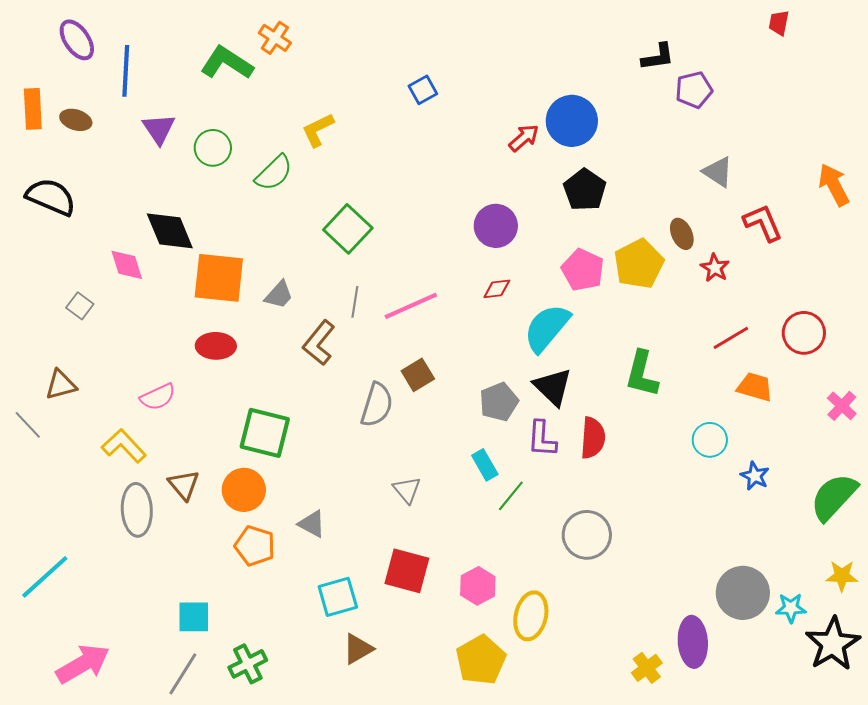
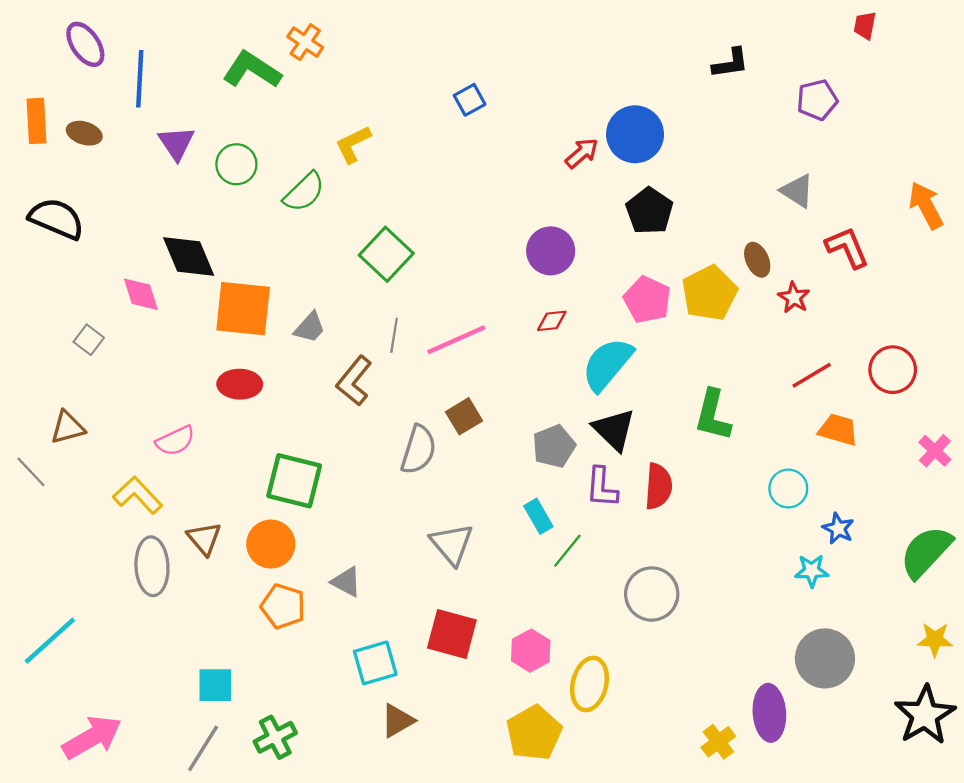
purple pentagon: (694, 90) -> (817, 100), moved
gray triangle: (407, 490) -> (452, 544), size x1.4
cyan star: (791, 608) -> (812, 571), moved

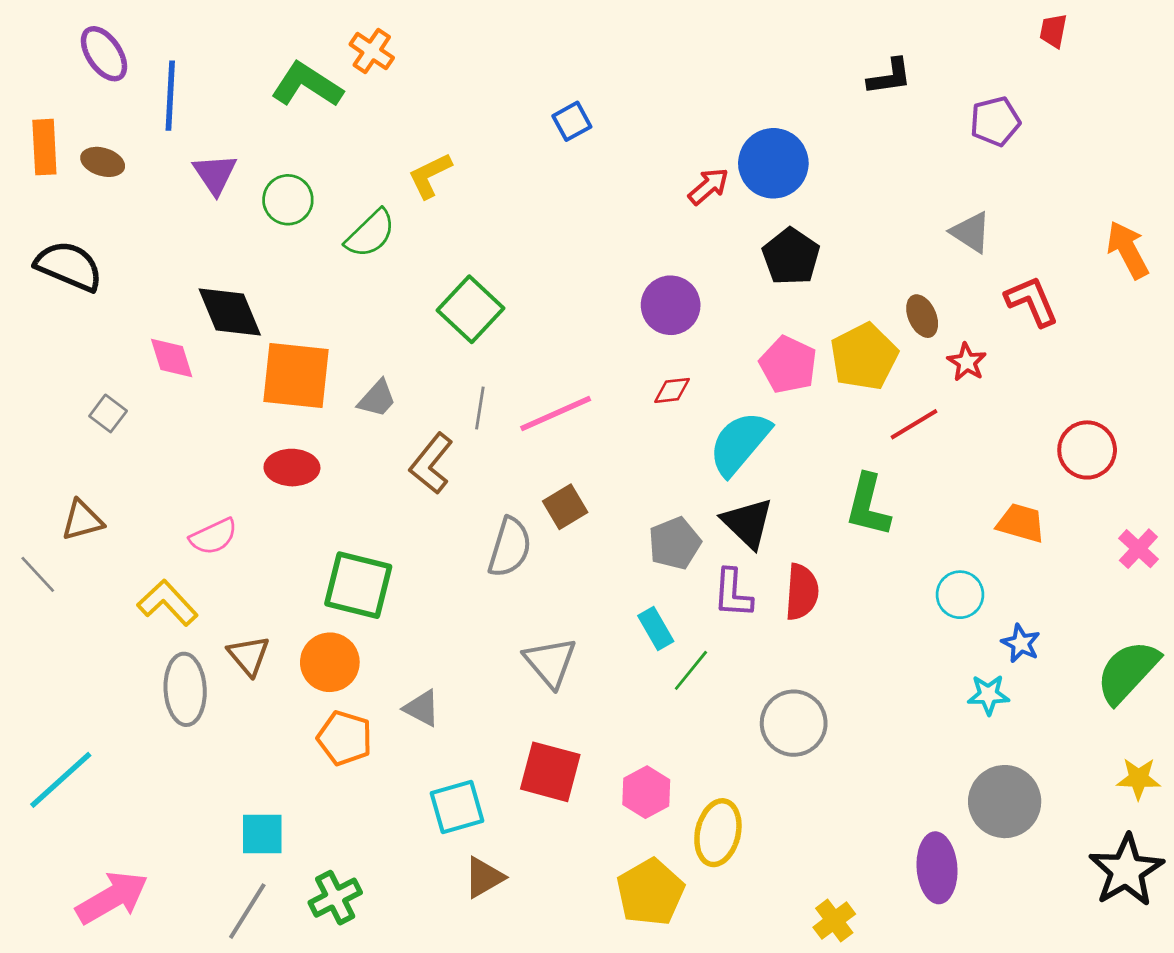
red line: (812, 375) -> (914, 424), moved
yellow cross: (718, 742) -> (834, 921), moved

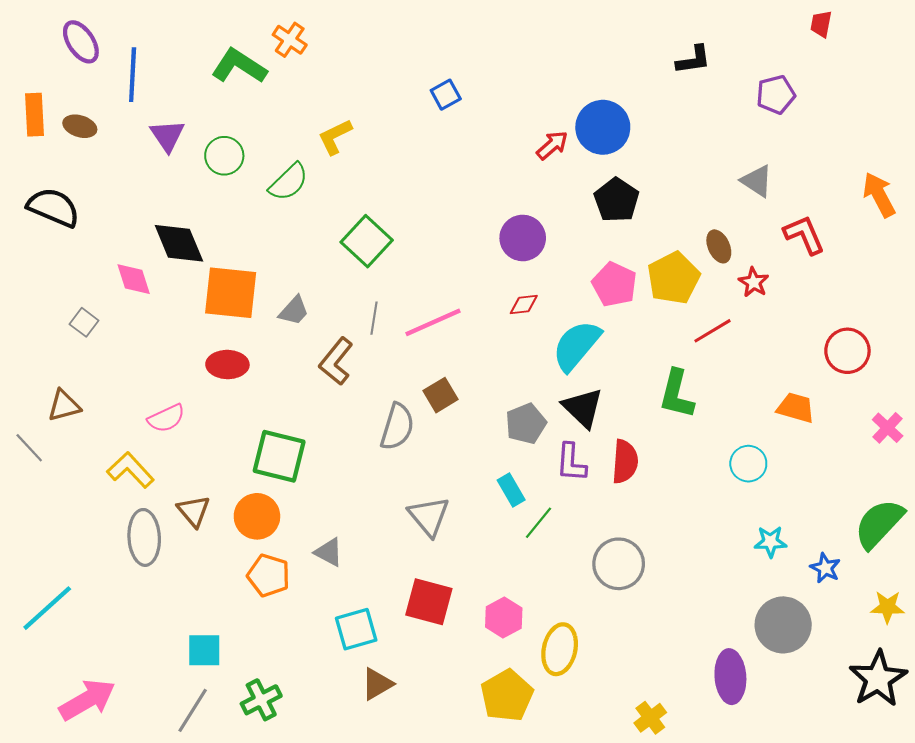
blue star: (1021, 643) -> (825, 568), moved

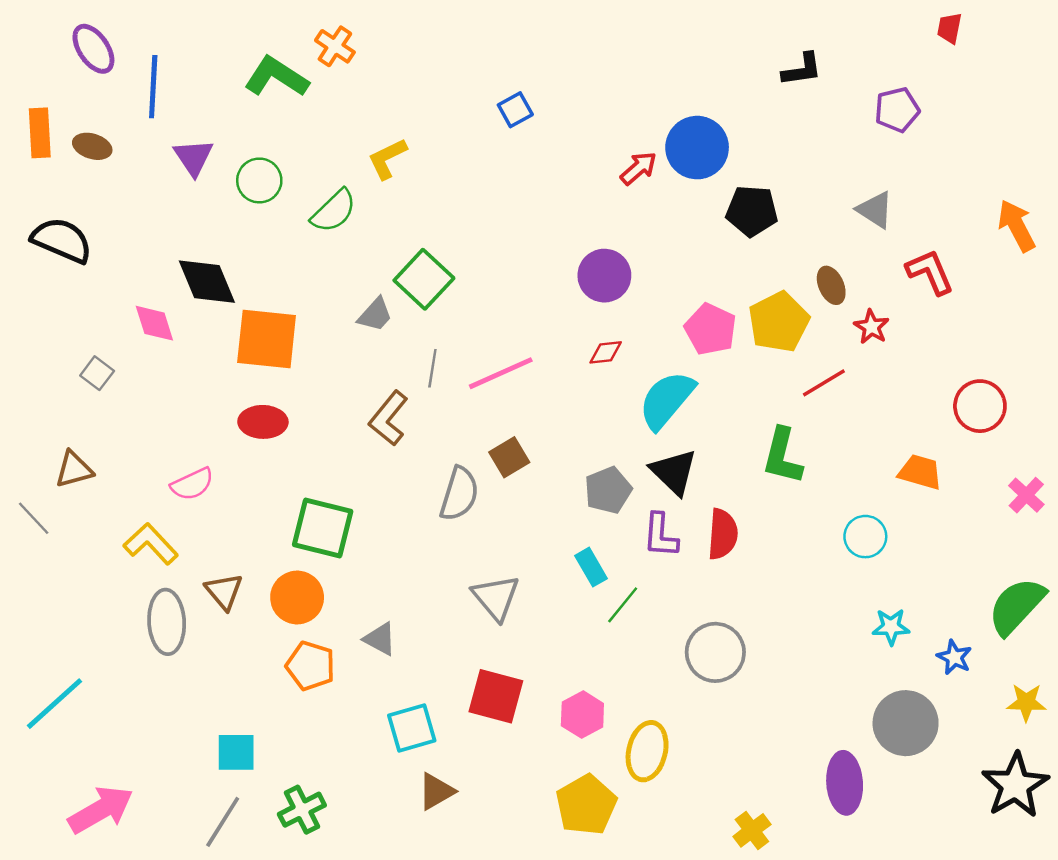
black pentagon: (617, 200) -> (752, 211), moved, turned -30
gray trapezoid: (294, 311) -> (375, 315), moved

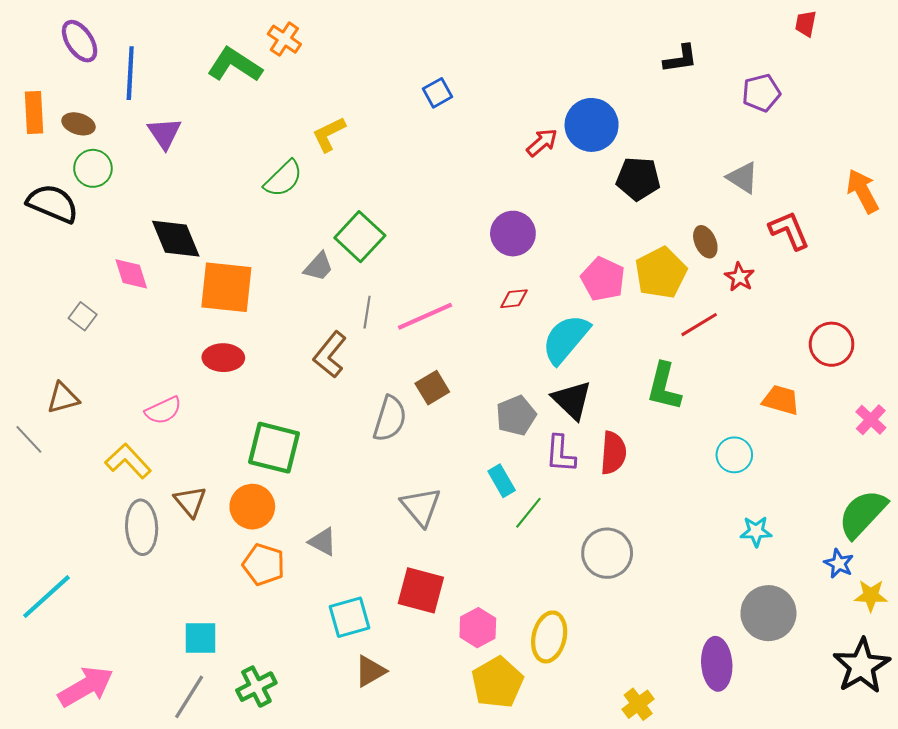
green circle: (259, 180) -> (93, 168), moved
blue star: (954, 657) -> (839, 563), moved
pink hexagon: (582, 715) -> (478, 628), moved

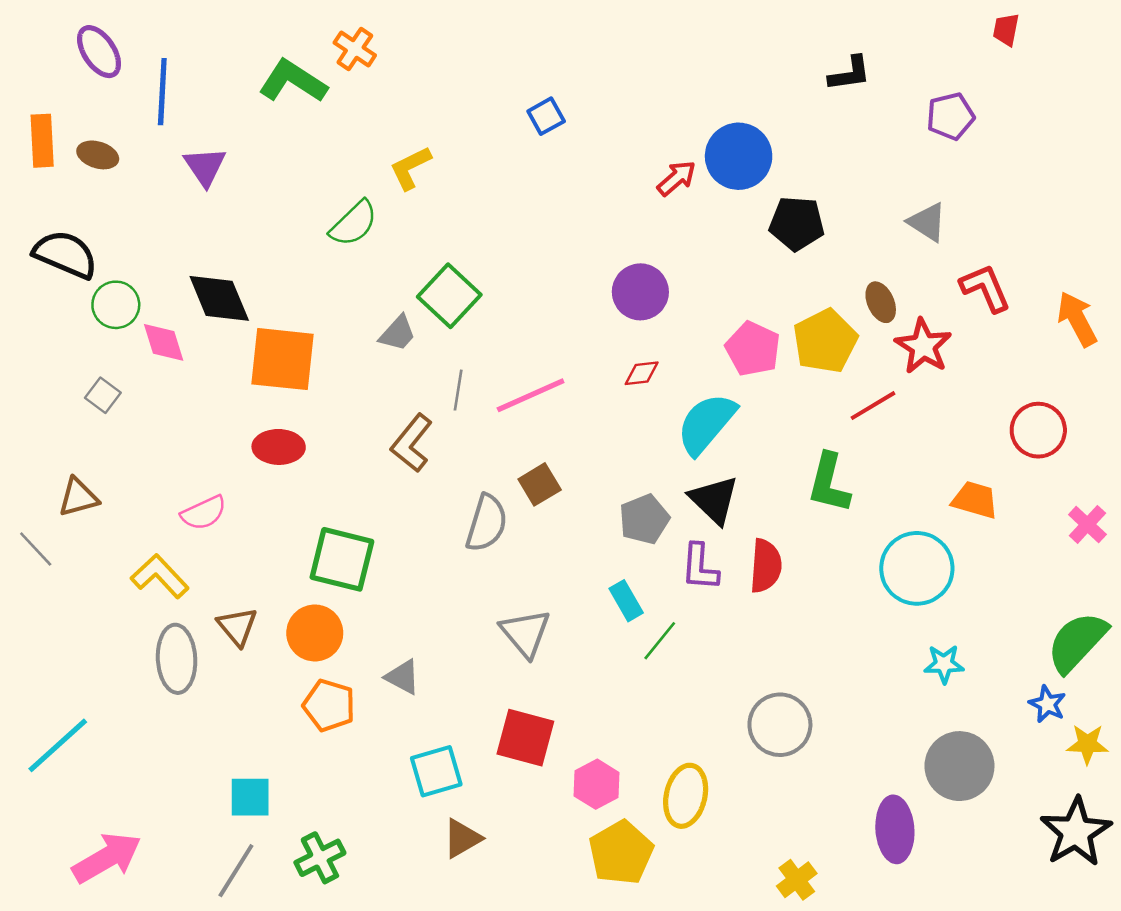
green circle: (93, 168) -> (116, 305), moved
orange arrow: (863, 191) -> (1077, 319), moved
red star: (739, 277) -> (923, 346), size x1.5
cyan circle: (734, 455) -> (917, 568), size x1.6
gray circle: (607, 553) -> (780, 725), moved

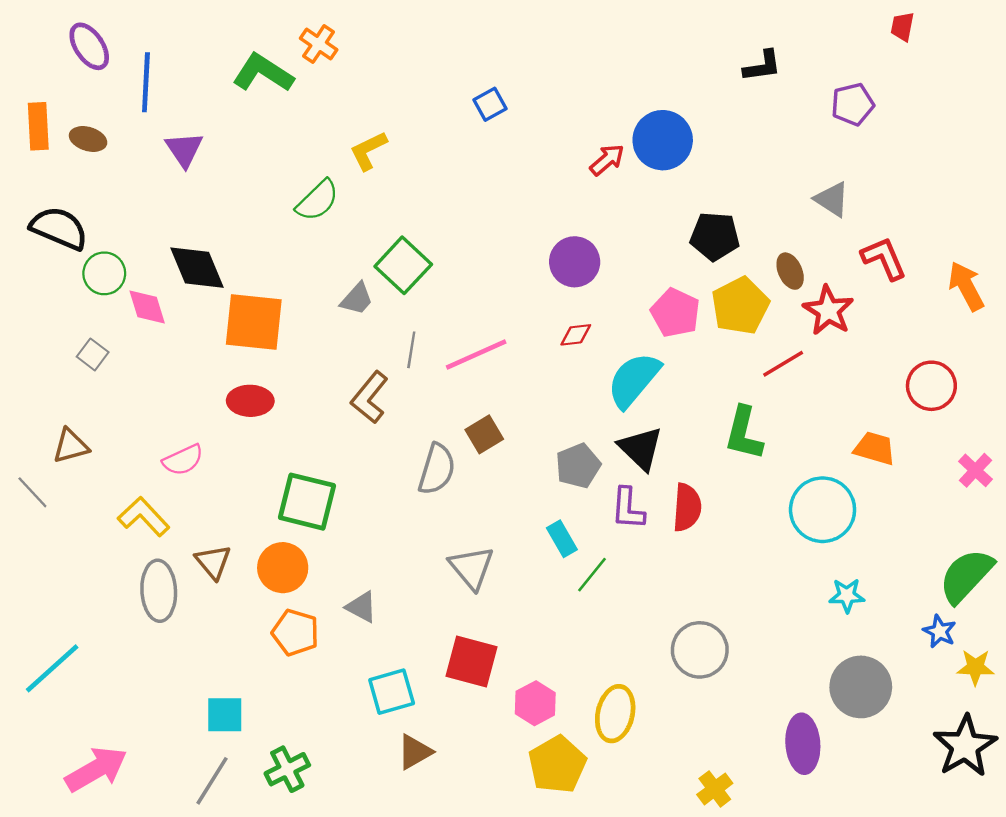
black pentagon: (797, 223) -> (715, 236), moved

